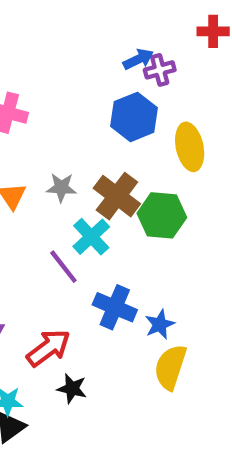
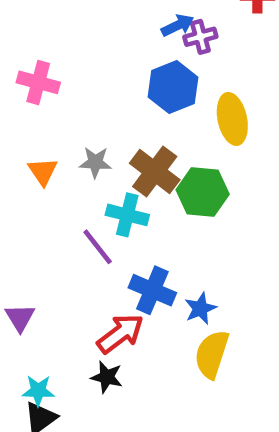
cyan cross: (91, 237) -> (127, 215), turned -33
red arrow: (48, 348) -> (120, 334), moved

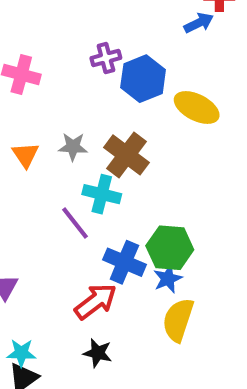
blue arrow: (178, 25) -> (199, 23), moved
purple cross: (200, 37) -> (106, 58), moved
yellow ellipse: (232, 119) -> (197, 108), turned -51
green hexagon: (203, 192) -> (170, 248), moved
black star: (107, 377) -> (98, 353), moved

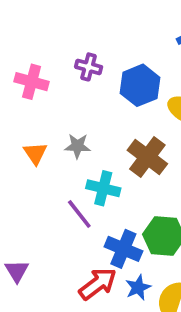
purple cross: (106, 58) -> (89, 67), moved, turned 30
brown cross: (127, 155) -> (147, 157), moved
blue star: (168, 279) -> (138, 287), moved

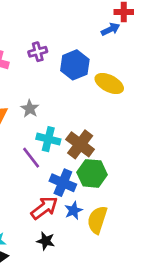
purple cross: (89, 67) -> (38, 52), turned -30
gray star: (77, 146) -> (30, 109), turned 30
brown cross: (147, 157) -> (80, 144), moved

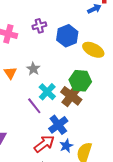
cyan cross: (48, 139) -> (47, 92), turned 30
green hexagon: (92, 173) -> (80, 81), moved
blue cross: (63, 183) -> (58, 125), turned 30

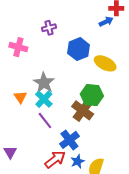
purple cross: (39, 26) -> (49, 28), moved
gray star: (33, 69) -> (44, 83), size x1.5
orange triangle: (10, 73) -> (20, 97), moved
cyan cross: (47, 92) -> (44, 99), moved

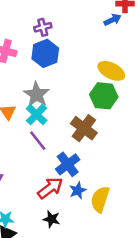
blue hexagon: (79, 49) -> (45, 53), moved
green hexagon: (92, 95) -> (104, 96), moved

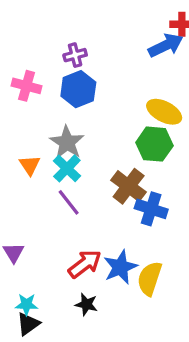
blue arrow: (113, 20) -> (166, 45), size x1.5
blue cross: (68, 164) -> (151, 209), moved, turned -35
blue star: (78, 190) -> (120, 267), size x1.5

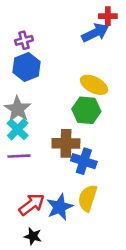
brown cross: (129, 186) -> (66, 143), turned -36
purple line: (69, 202) -> (19, 156), turned -55
yellow semicircle: (150, 278) -> (88, 198), moved

